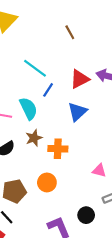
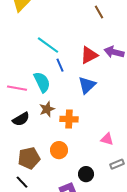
brown line: (70, 32) -> (99, 12), moved
blue line: (48, 90) -> (60, 65), turned -56
black circle: (86, 215) -> (86, 174), moved

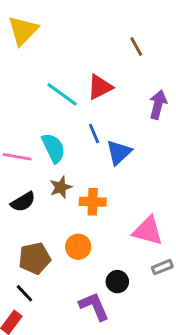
purple arrow: (114, 52) -> (158, 105), turned 90
red triangle: (89, 55) -> (100, 87), moved
blue line: (60, 65) -> (94, 134), moved
pink triangle: (107, 139) -> (148, 231), size x1.6

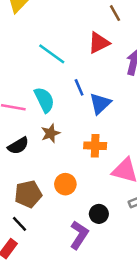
red triangle: (100, 87) -> (99, 43), moved
orange cross: (93, 202) -> (95, 146), moved
purple L-shape: (94, 306) -> (79, 235), turned 56

